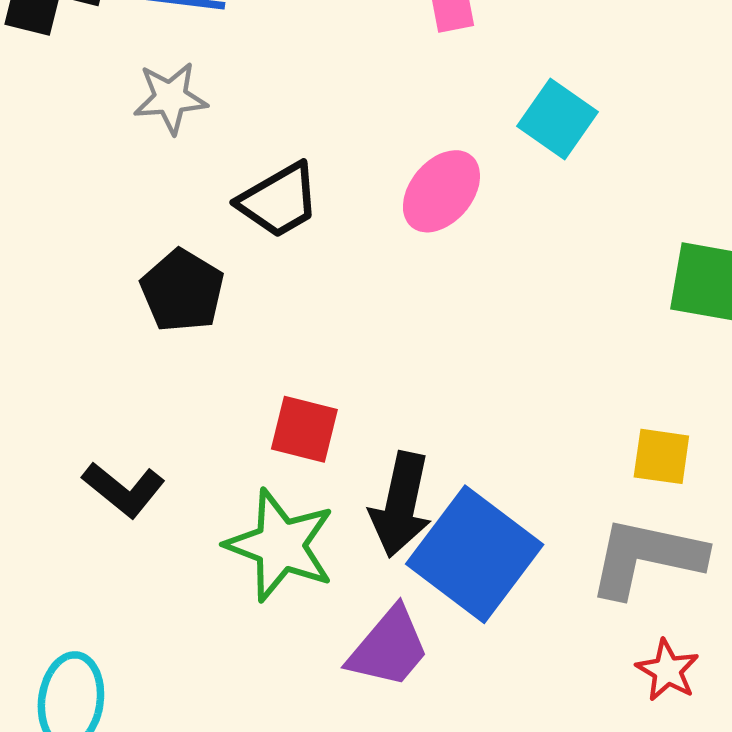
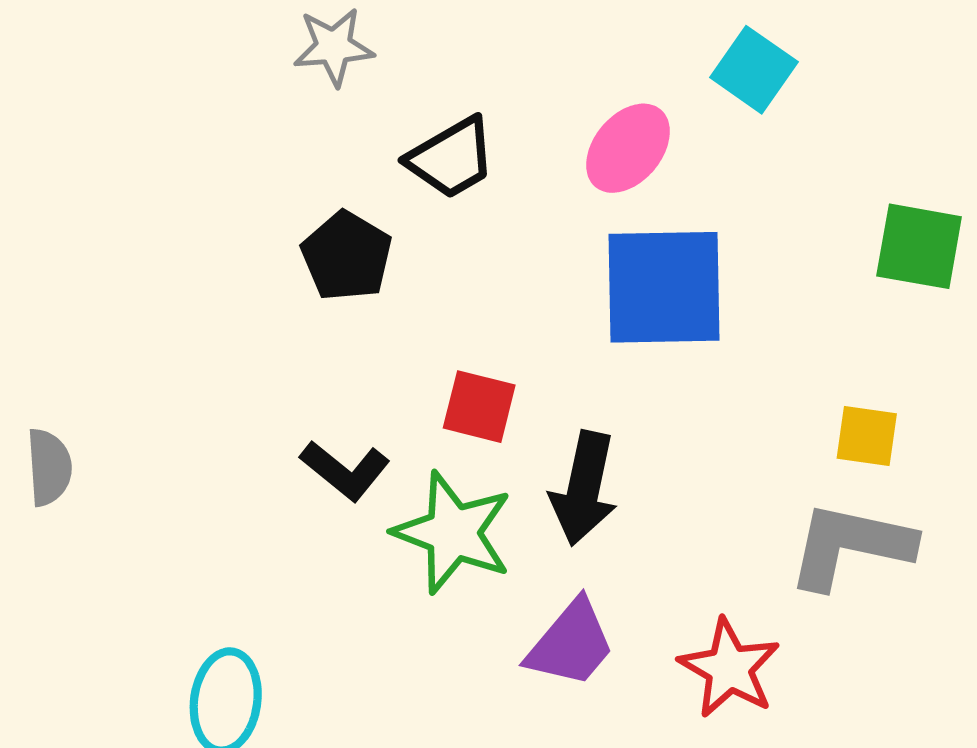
black L-shape: (124, 490) -> (345, 470), moved
blue square: (475, 554) -> (664, 287), moved, turned -38
red star: (667, 670) -> (729, 668), moved, size x1.5

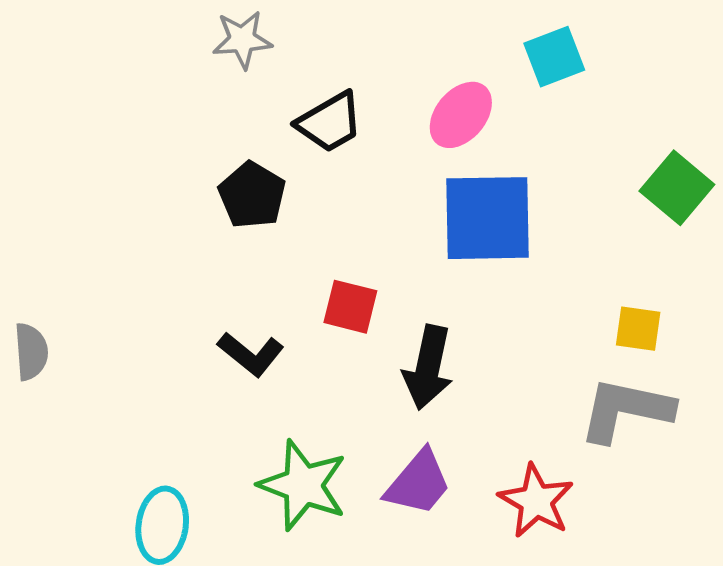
cyan square: (754, 70) -> (554, 57), turned 34
green square: (919, 246) -> (677, 188), turned 30
green star: (453, 533) -> (303, 485), moved

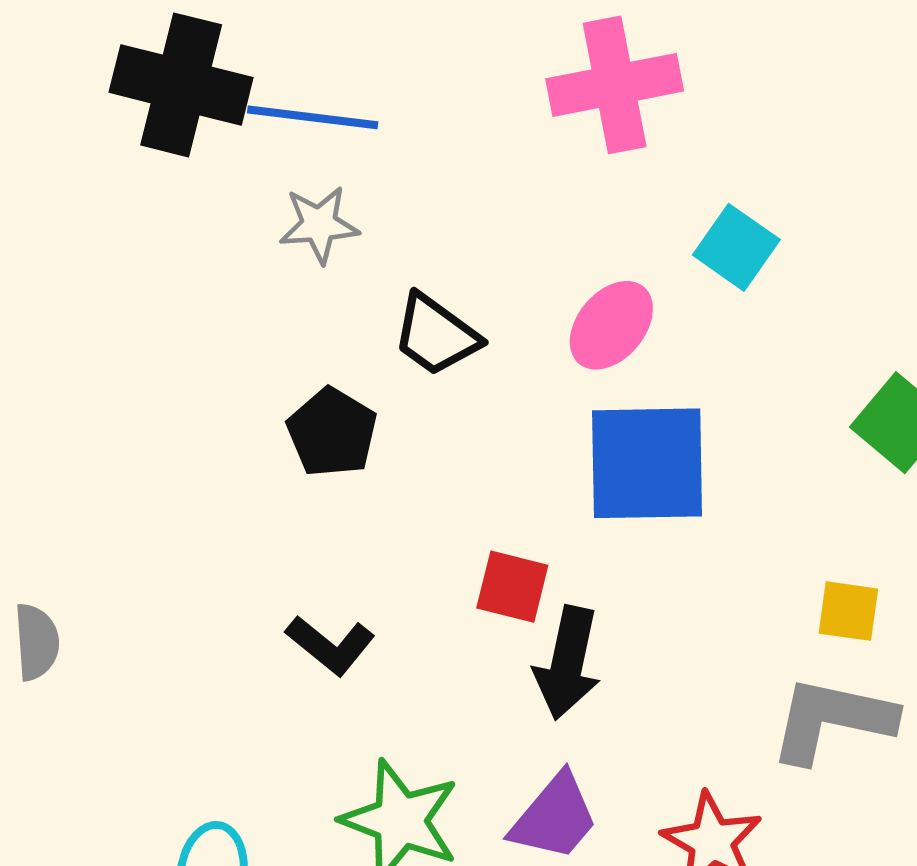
cyan square: (554, 57) -> (736, 247), turned -34
black trapezoid: (330, 122) -> (436, 335), turned 66
red square: (350, 307) -> (512, 587), moved

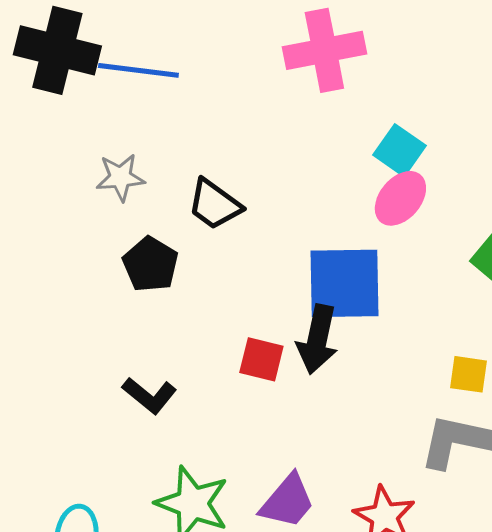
gray star: (319, 225) -> (120, 177), moved
pink ellipse: (611, 325) -> (400, 198), moved
black arrow: (567, 663) -> (317, 339), moved

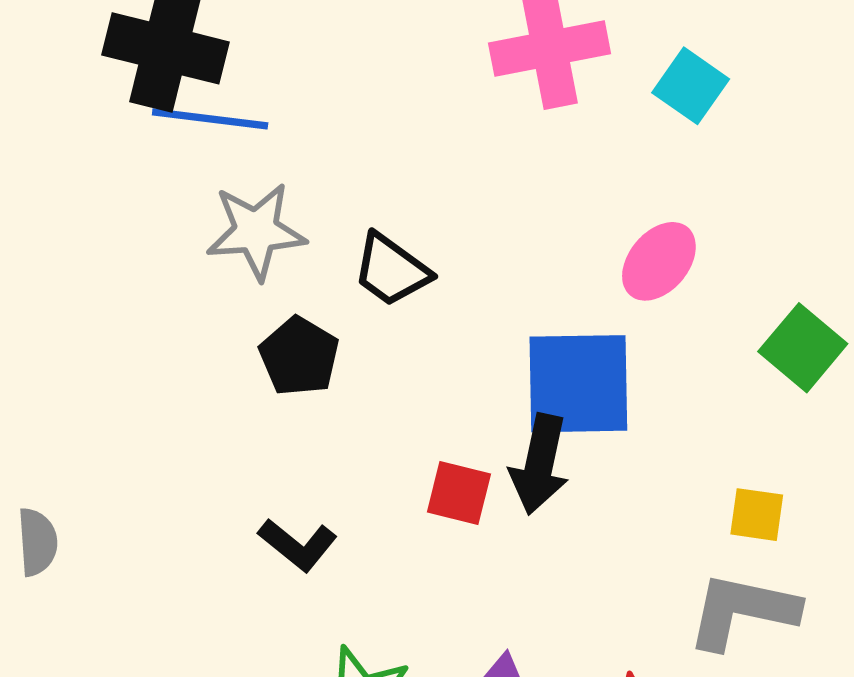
blue line: (138, 70) -> (210, 119), moved
cyan square: (399, 150) -> (691, 86), moved
gray star: (120, 177) -> (256, 231), size x1.4

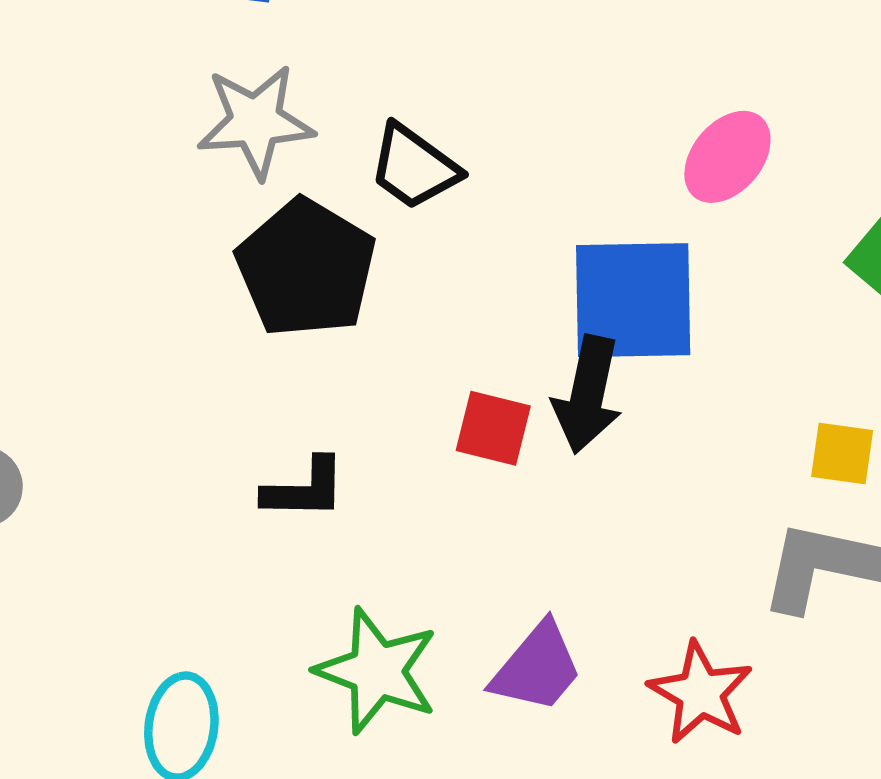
black pentagon: (299, 356) -> (306, 268), size x1.5
black L-shape: (298, 545) -> (304, 489), turned -38

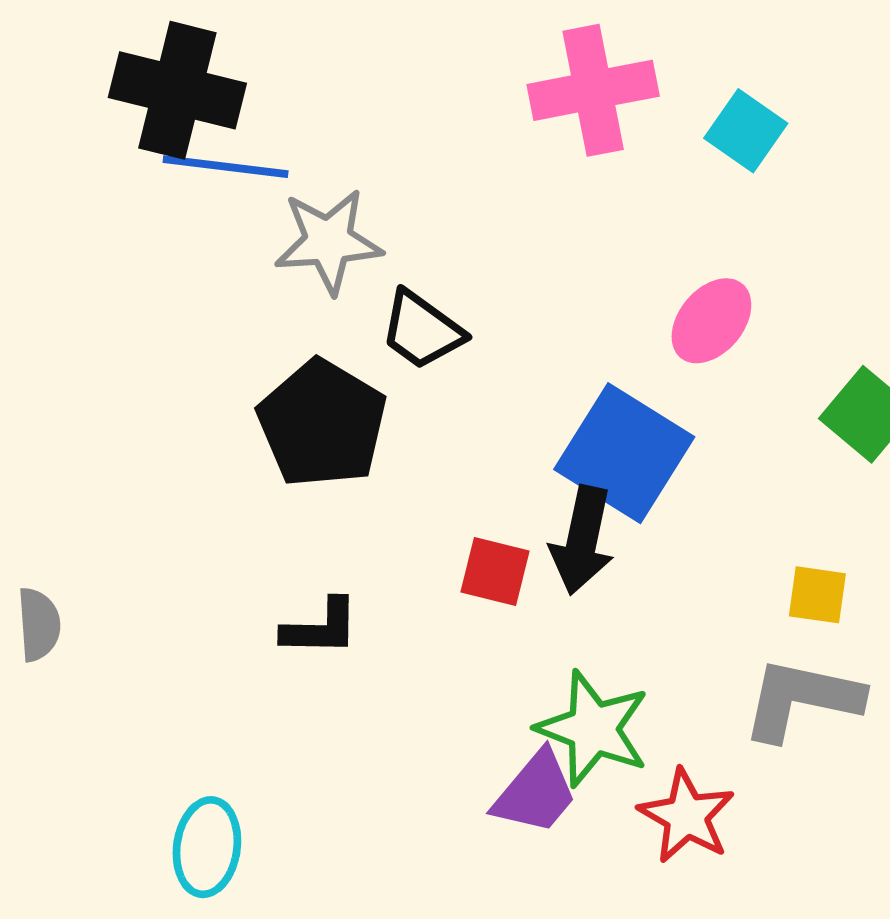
gray star: (256, 121) -> (328, 241), moved
blue square: (633, 300) -> (624, 453), turned 33
green star: (377, 671) -> (593, 729), moved

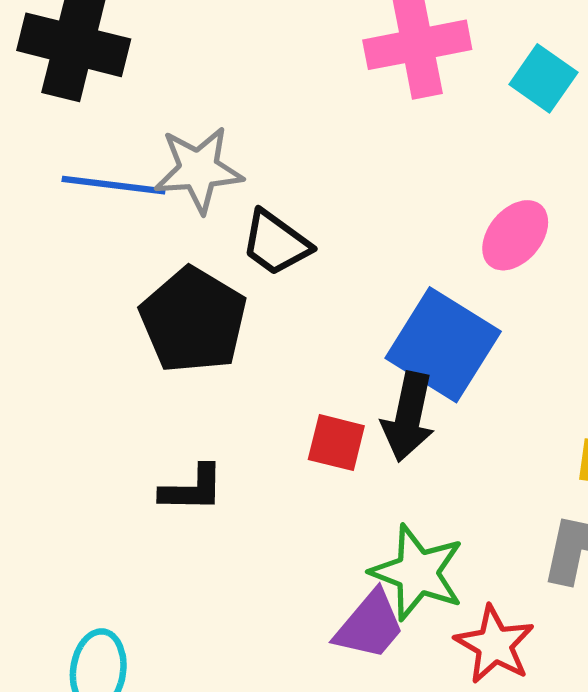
blue line: (226, 167) -> (114, 185), moved

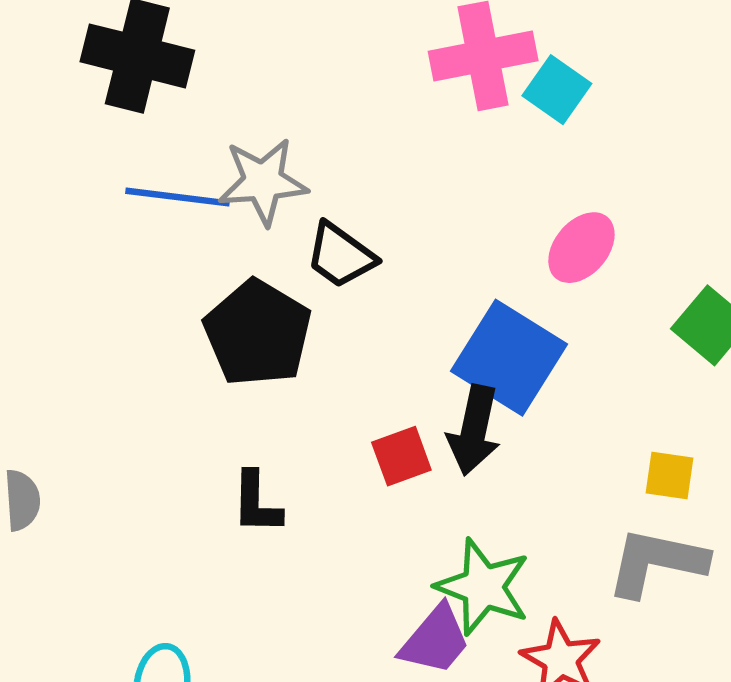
cyan square: (543, 78) -> (557, 90), moved
red square: (336, 443) -> (401, 456), turned -34
black L-shape: (192, 489) -> (256, 503), turned 90

